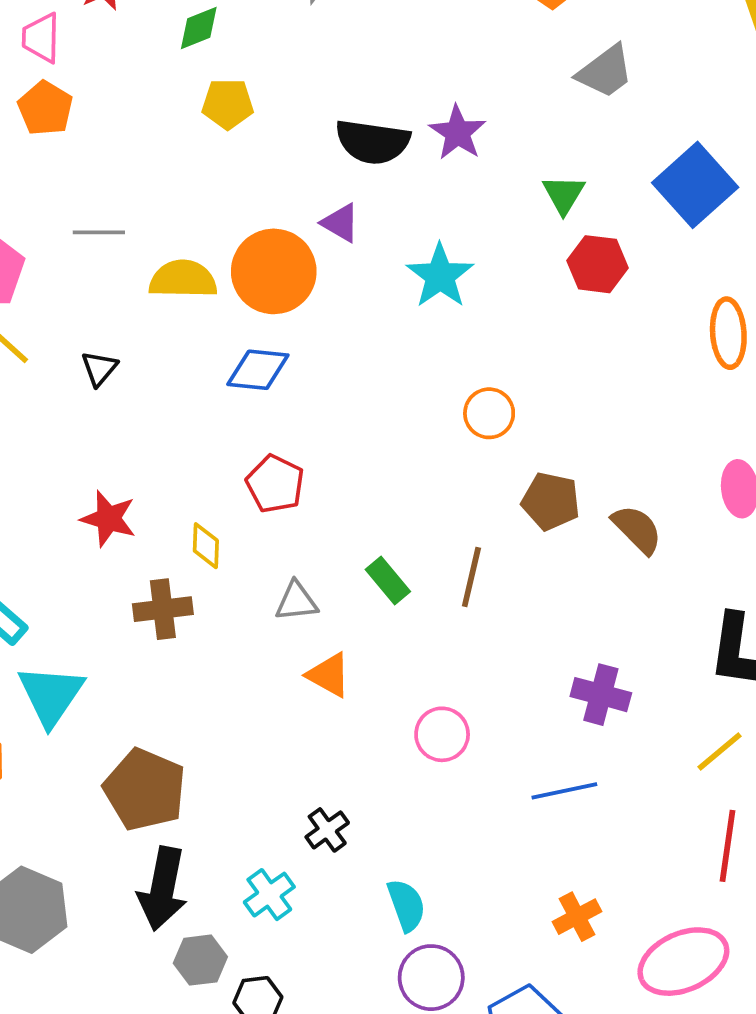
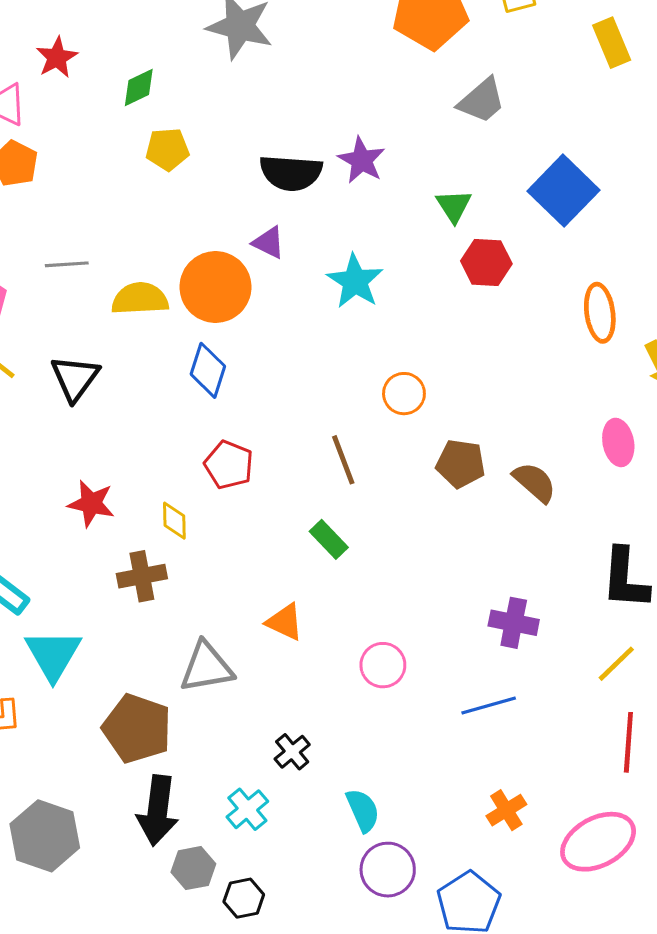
black triangle: (99, 368) -> (75, 378), size x1.6
blue diamond: (258, 370) -> (208, 370), turned -74
brown line: (471, 577) -> (343, 460), moved, turned -30
gray triangle: (296, 601) -> (206, 667), moved, size x1.5

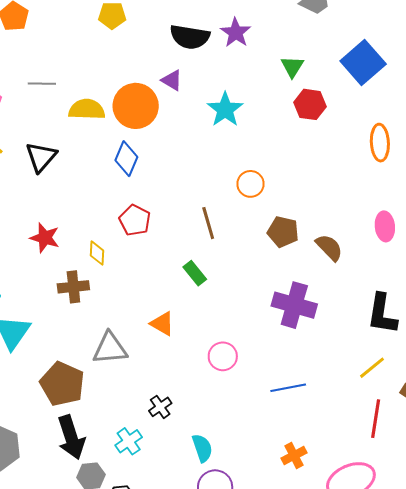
purple cross: (514, 623) -> (294, 305), moved, size x1.4
black arrow: (158, 810) -> (71, 437), turned -30

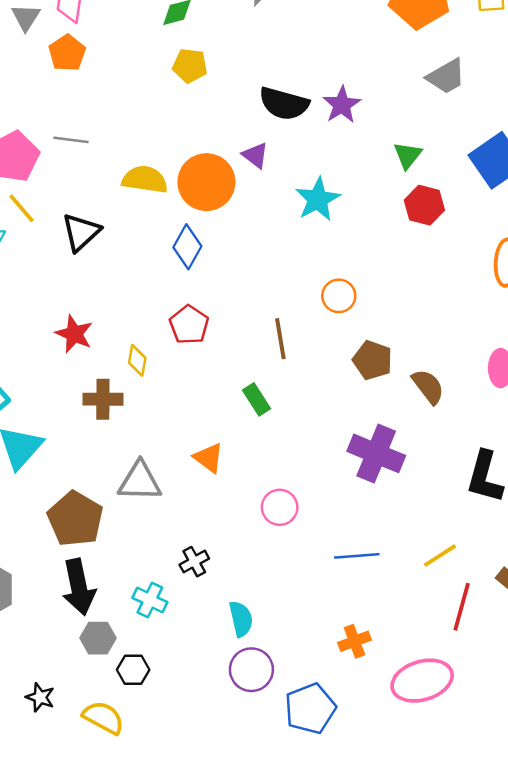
gray line: (42, 84) -> (71, 140), moved
yellow line: (372, 368) -> (440, 556), moved
cyan cross: (129, 441) -> (150, 600), turned -36

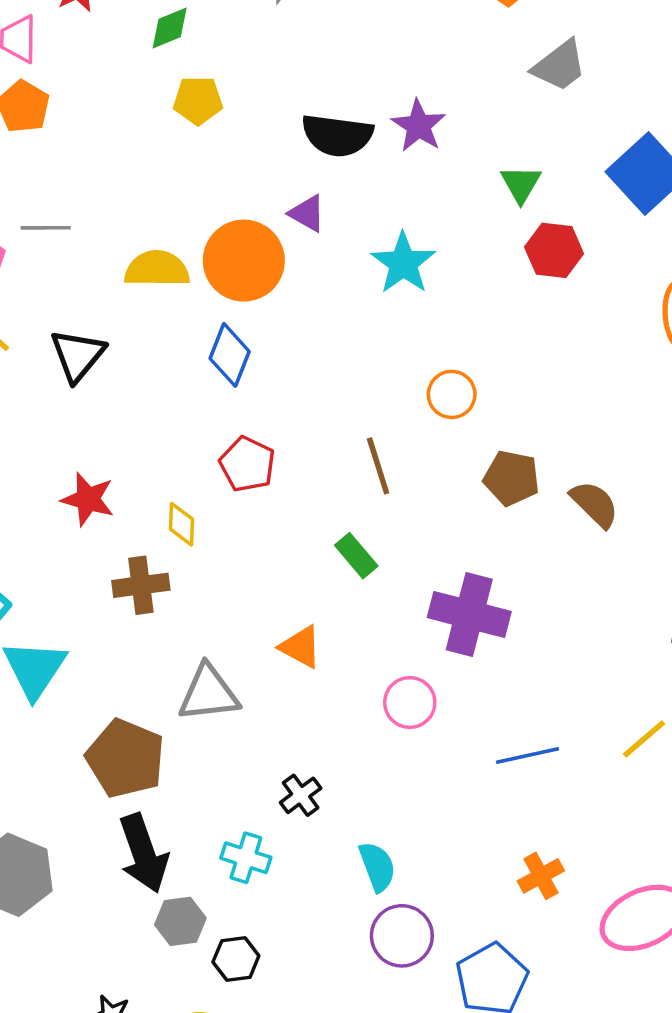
purple cross: (376, 453) -> (469, 614), moved

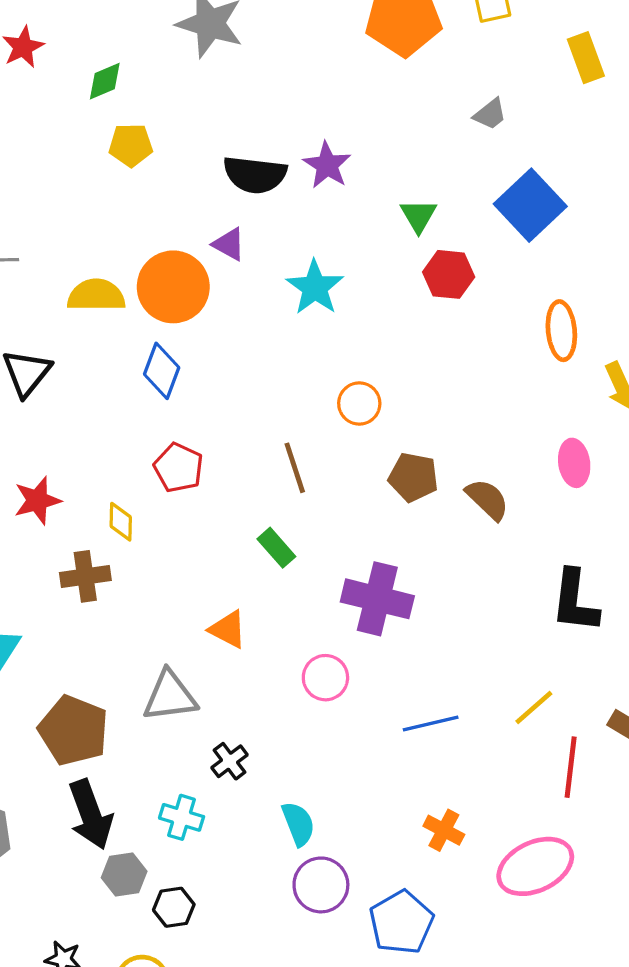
gray trapezoid: (560, 66) -> (490, 114), moved, size x0.7
red star: (88, 499) -> (37, 501), turned -30
gray triangle: (209, 693) -> (170, 696), moved
orange cross: (541, 876) -> (444, 830), turned -33

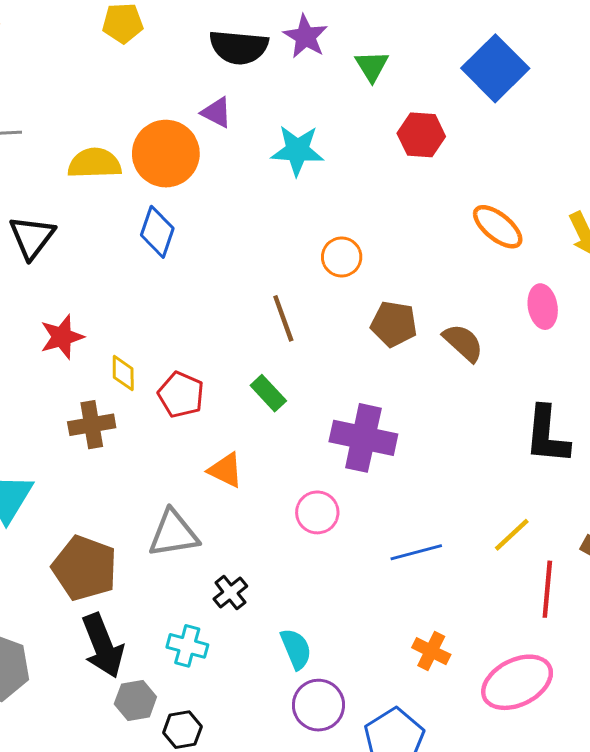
green triangle: (418, 216) -> (372, 66), moved
cyan star: (315, 287) -> (297, 150), turned -30
orange ellipse: (561, 331) -> (498, 227), moved, turned -44
red pentagon: (179, 468) -> (181, 395), moved
red star: (37, 501) -> (62, 337), moved

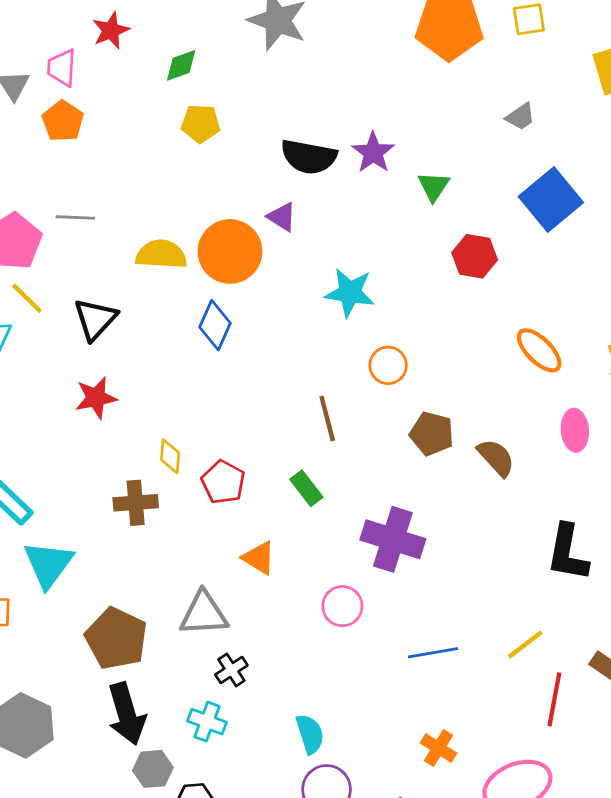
cyan star: (297, 150) -> (350, 293), moved
red star: (62, 337) -> (96, 398), moved
black cross: (230, 593) -> (231, 670), moved

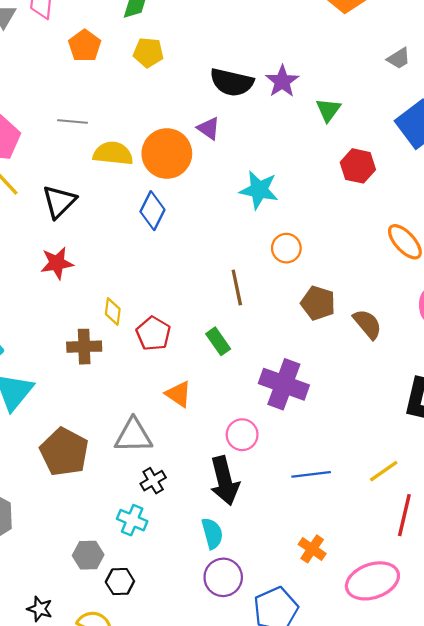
orange pentagon: (63, 121) -> (85, 46), moved
gray line: (75, 217) -> (72, 122), moved
black arrow: (127, 714) -> (224, 481), moved

